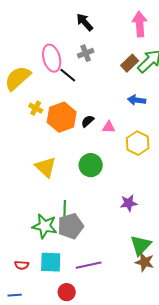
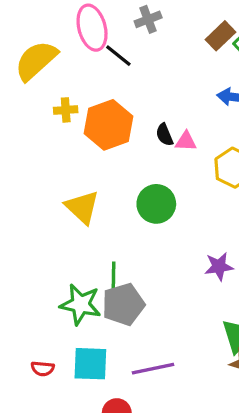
yellow cross: (36, 108) -> (66, 110), turned -32
black semicircle: (88, 121) -> (165, 135), moved, turned -72

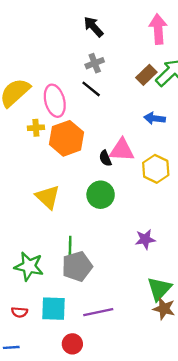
pink ellipse: (92, 28) -> (55, 101), moved
black line: (118, 56) -> (91, 89), moved
black semicircle: (165, 135) -> (105, 158), moved
pink triangle: (186, 141) -> (122, 150), size x1.6
green star: (81, 304) -> (29, 266), moved

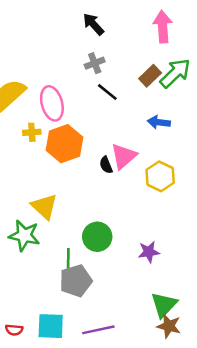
black line: (91, 89) -> (107, 92), moved
pink triangle: (122, 150) -> (124, 156), turned -44
green circle: (101, 195) -> (97, 237), moved
green star: (29, 266) -> (24, 235), moved

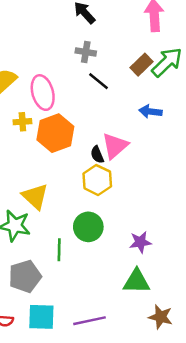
gray cross: (95, 63) -> (86, 52), turned 30
yellow hexagon: (160, 176) -> (97, 180), moved
gray pentagon: (76, 281) -> (25, 276), moved
green triangle: (164, 305) -> (136, 281), moved, turned 48

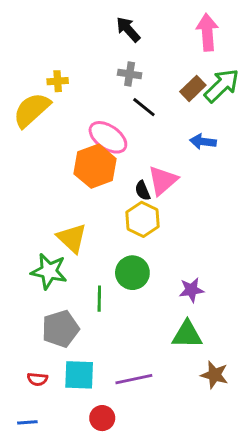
pink ellipse: (43, 93) -> (108, 137), moved, turned -40
yellow cross: (22, 122) -> (58, 81), moved

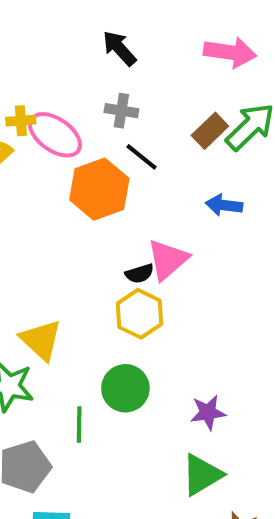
pink arrow: (207, 32) -> (230, 52), turned 102
pink ellipse: (108, 137) -> (55, 135), moved
orange hexagon: (95, 166) -> (99, 189), moved
black semicircle: (143, 191) -> (140, 274), turned -84
green triangle: (187, 335) -> (202, 475), turned -32

